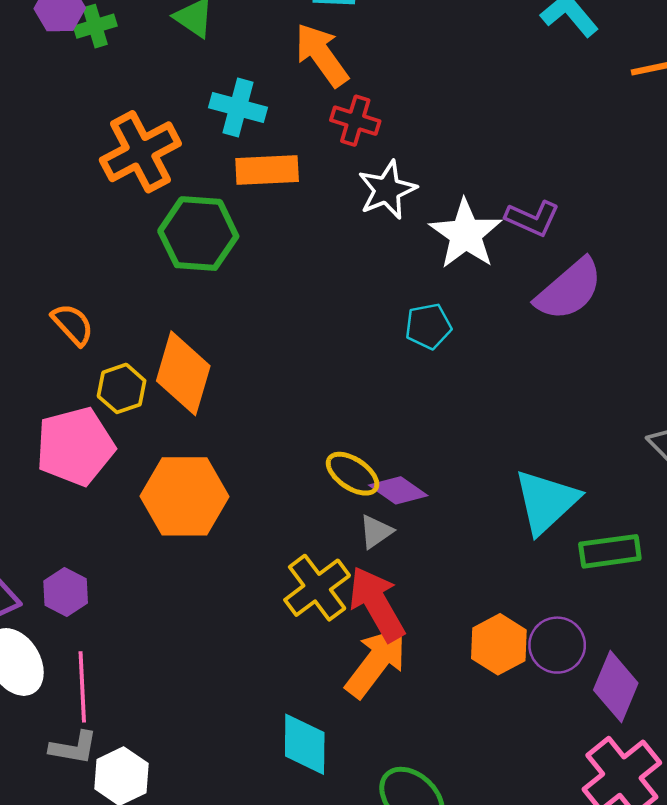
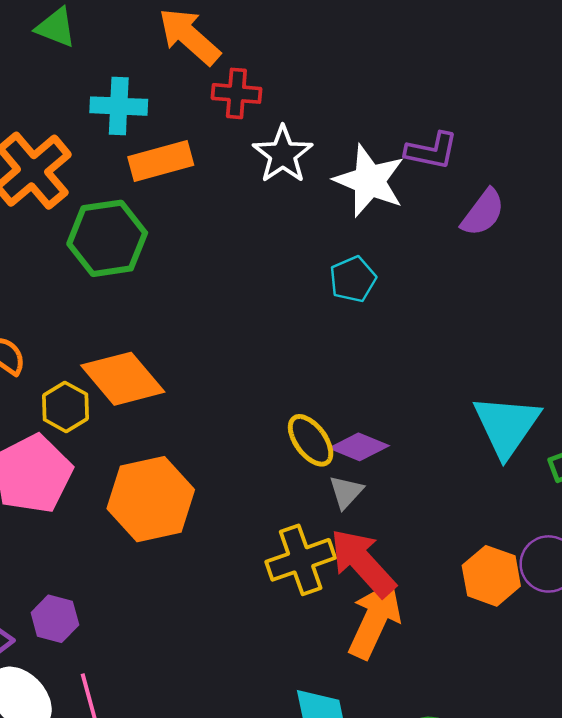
purple semicircle: (569, 290) -> (483, 213), size x0.7
orange diamond: (183, 373) -> (123, 379), turned -44
yellow ellipse: (353, 474) -> (311, 440), turned 32
yellow cross: (317, 588) -> (301, 560), turned 30

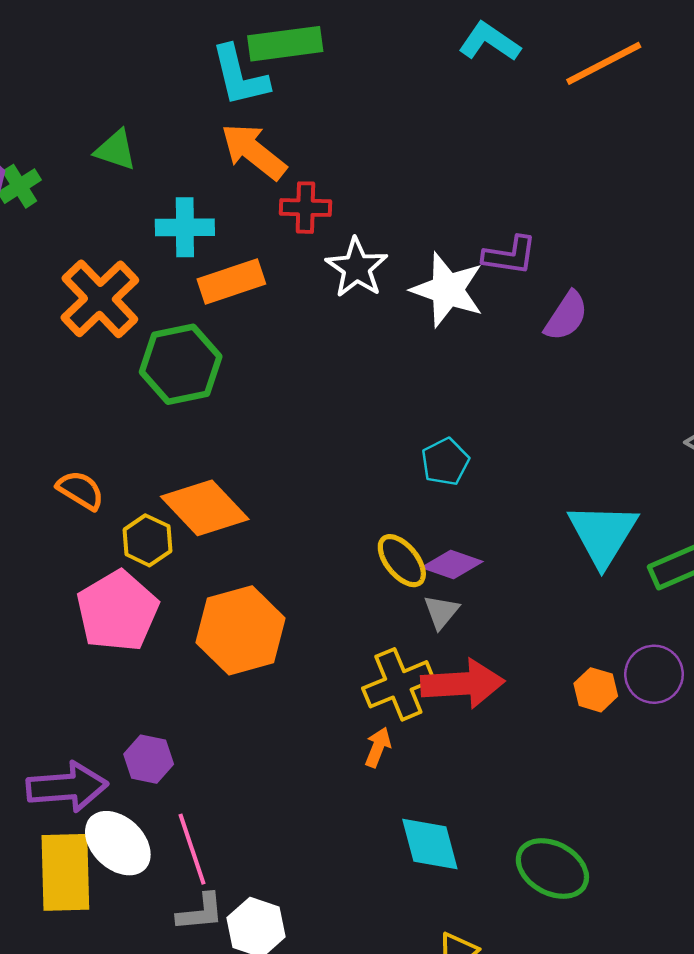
cyan pentagon: (353, 279) -> (445, 462), moved
red arrow: (363, 563) -> (463, 684), turned 132
orange hexagon: (491, 576) -> (596, 690), size x0.7
orange arrow: (375, 620) -> (378, 747), moved, size x0.5

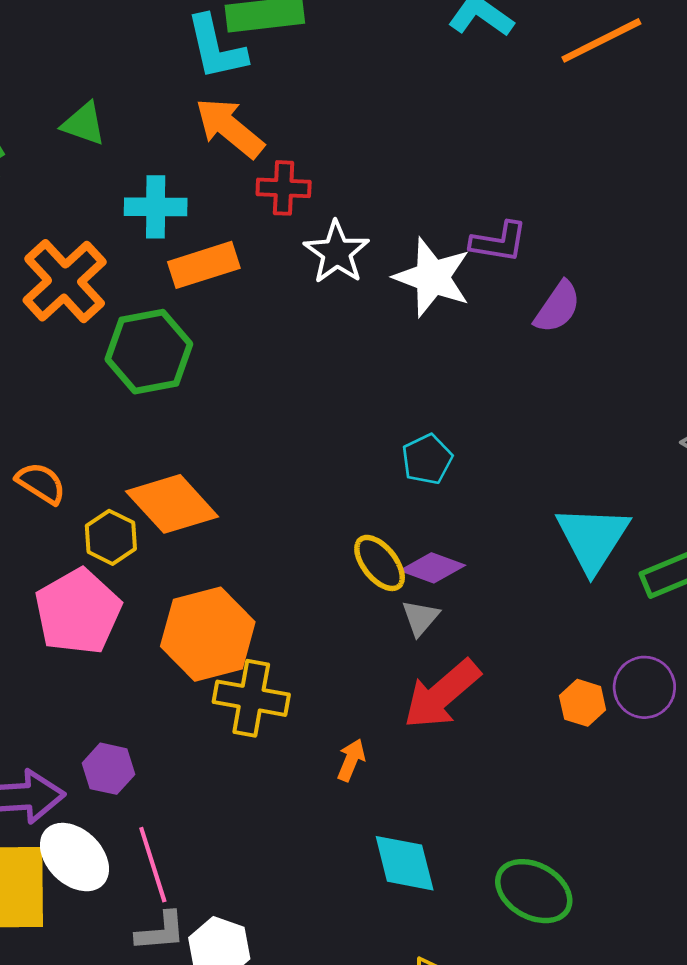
yellow cross: (398, 684) -> (251, 698), moved, turned 32
red arrow: (463, 684) -> (442, 694), turned 142

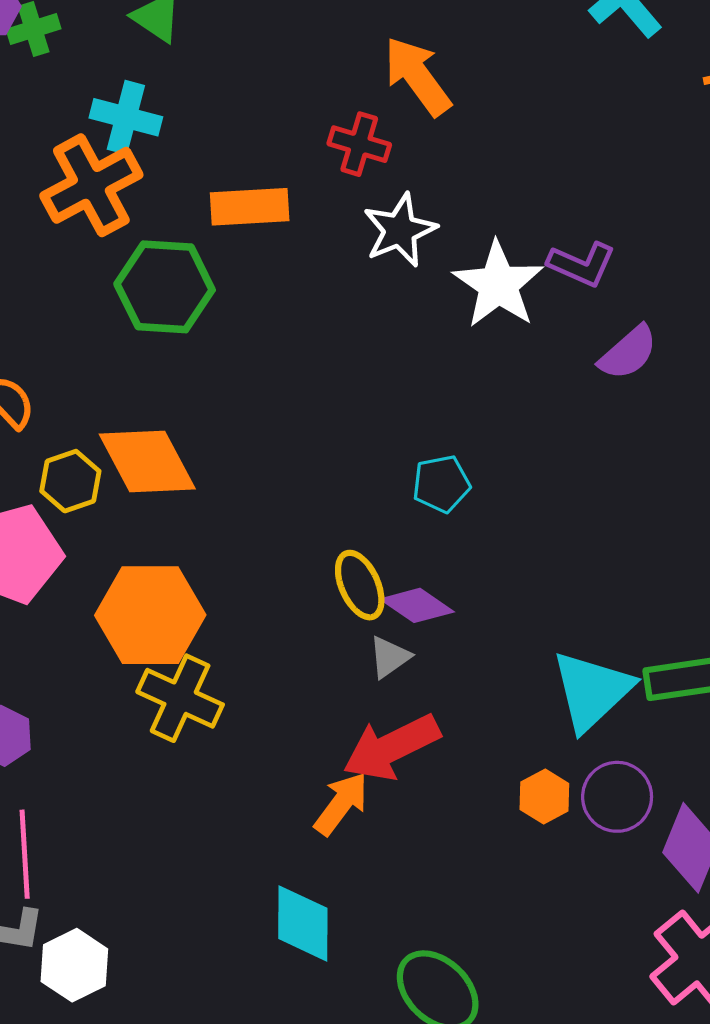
orange arrow: (230, 128) -> (417, 76), moved
cyan cross: (156, 207) -> (126, 117), moved
cyan triangle: (593, 538) -> (592, 691), moved
orange arrow: (351, 760) -> (341, 804), moved, size x1.4

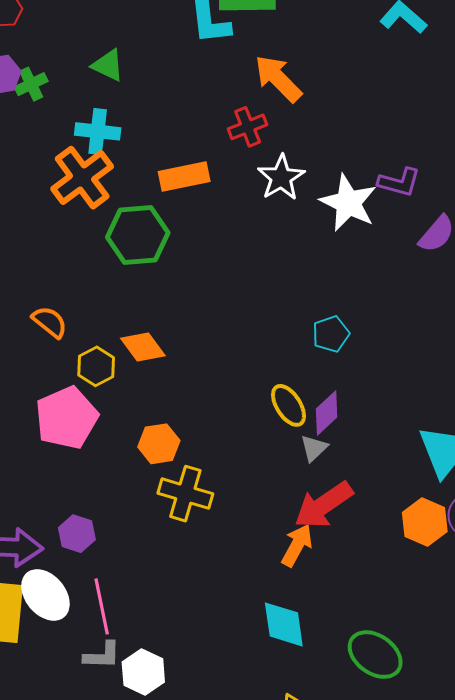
red cross: (359, 144) -> (248, 127), turned -30
orange diamond: (147, 461) -> (143, 347), size x0.7
purple diamond: (417, 605) -> (327, 413), turned -69
orange hexagon: (150, 615) -> (159, 444), size x0.6
orange hexagon: (544, 796) -> (425, 522), size x1.4

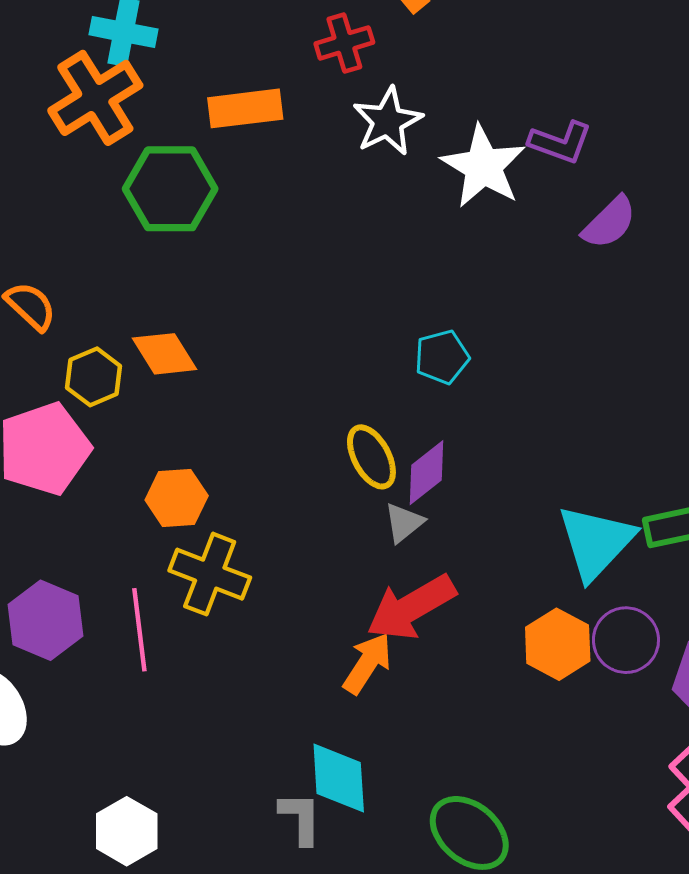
purple hexagon: (77, 534) -> (45, 620), size x1.4
pink line: (102, 606) -> (139, 630), moved
gray L-shape: (102, 655) -> (300, 818), moved, turned -96

